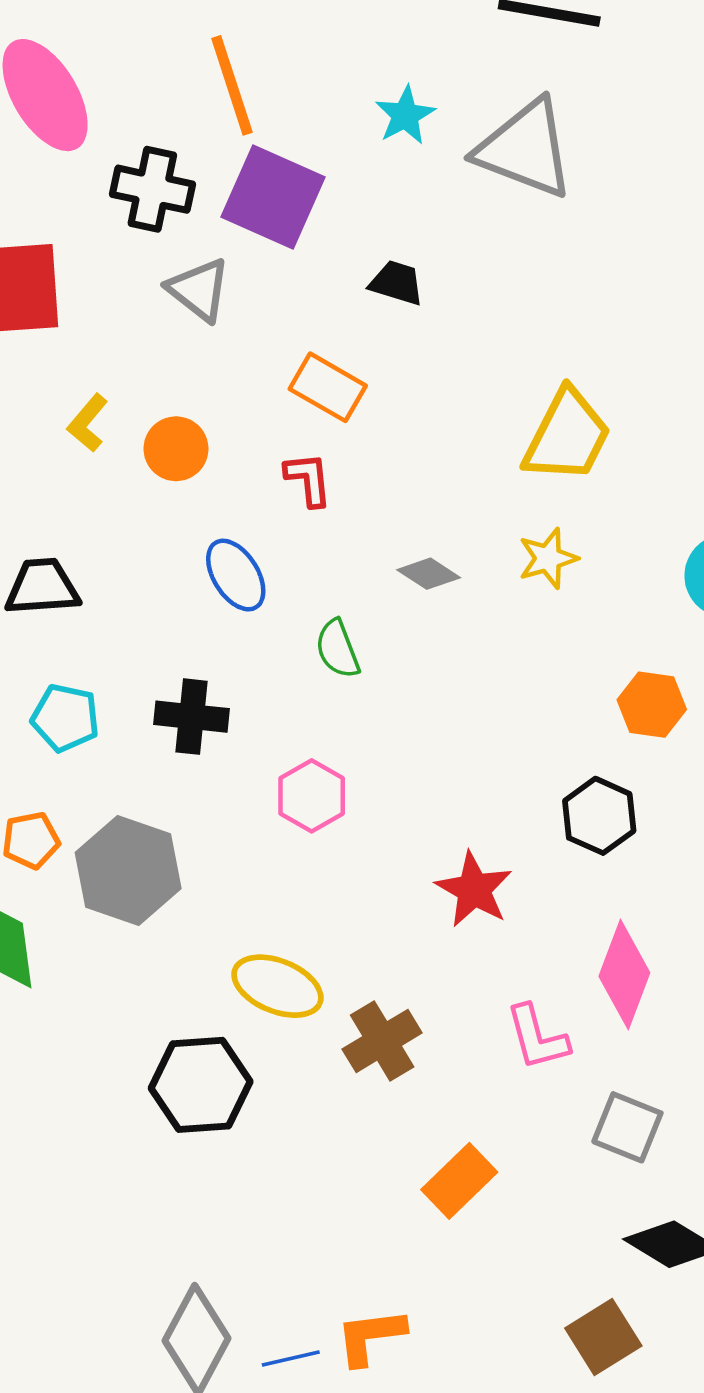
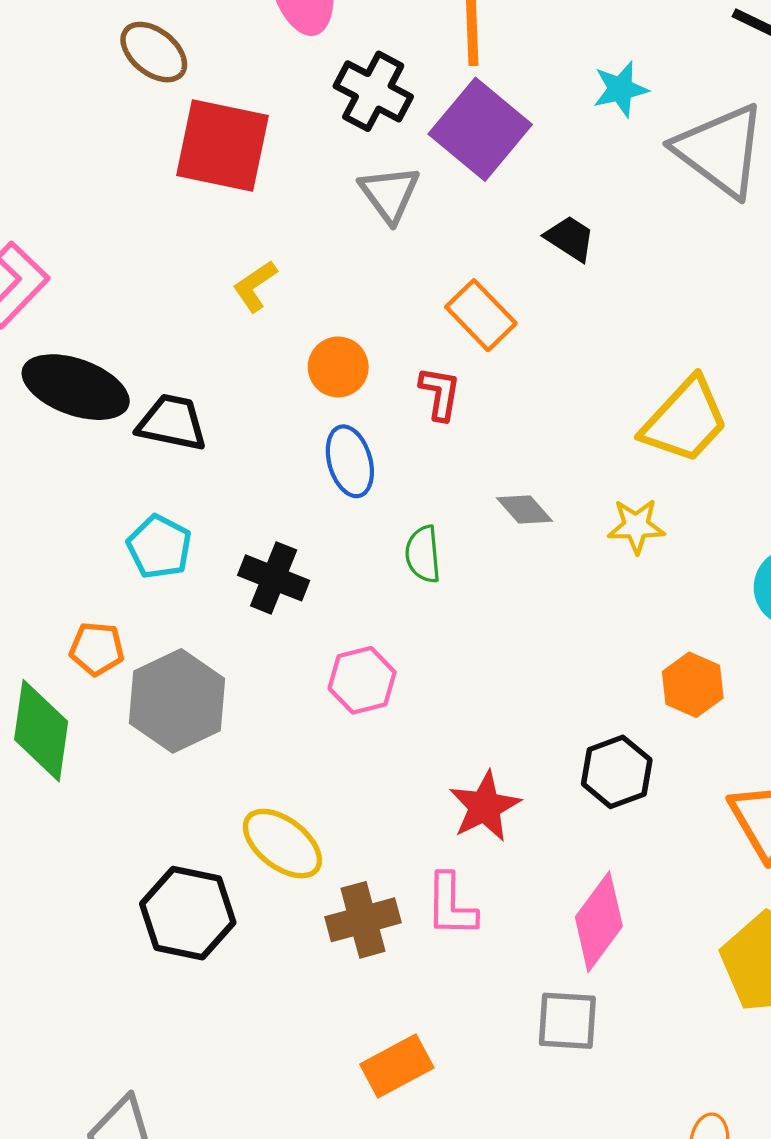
orange circle: (176, 449) -> (338, 367), moved
pink L-shape: (537, 1037) -> (451, 905), moved
gray square: (627, 1127) -> (567, 1021), moved, turned -34

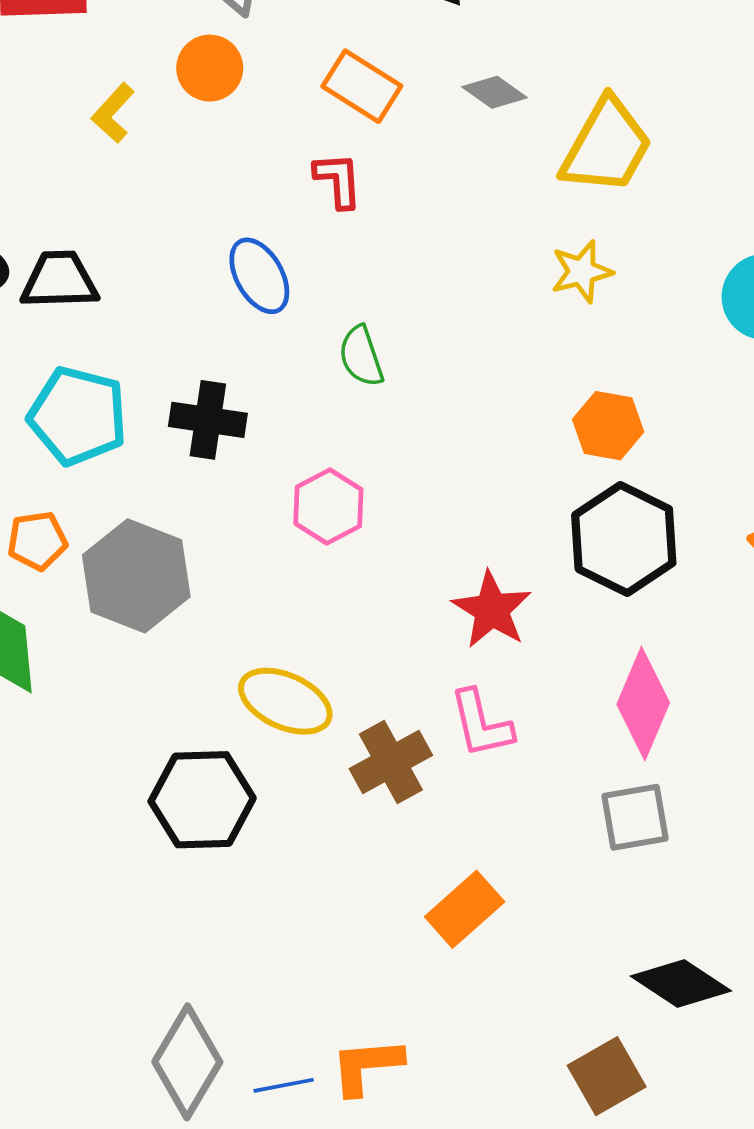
orange circle: (338, 367) -> (210, 68), moved
gray diamond: (524, 509) -> (495, 92), moved
cyan pentagon: (159, 547) -> (78, 416), size x1.4
orange hexagon: (693, 685) -> (608, 426), moved
black hexagon: (617, 772) -> (624, 539), size x1.4

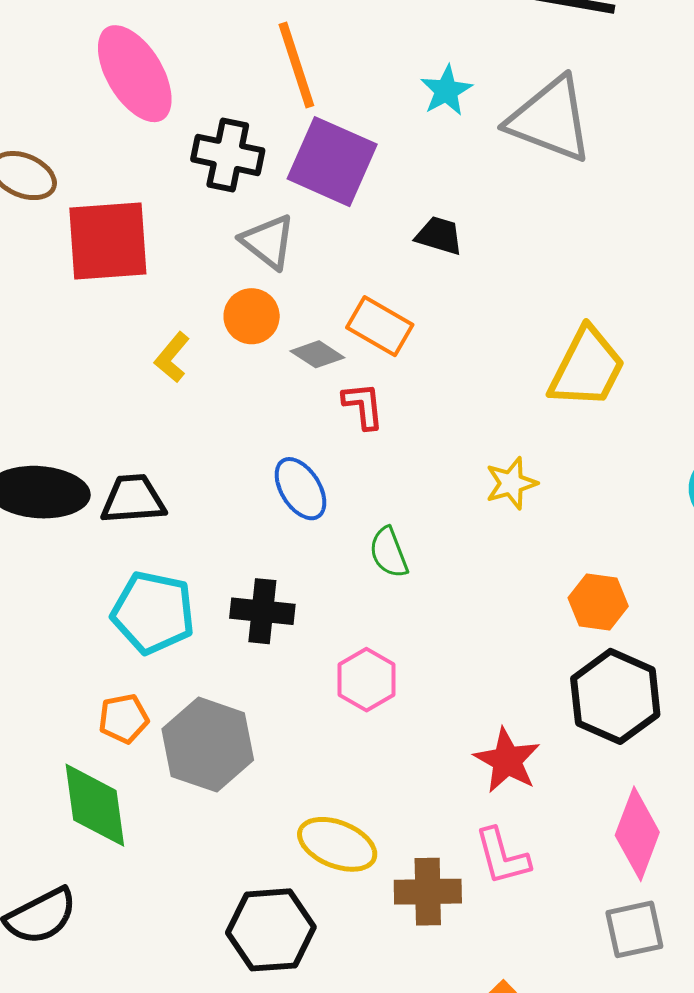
gray diamond: (495, 92) -> (317, 354), moved
yellow star: (582, 272) -> (511, 483), moved
brown cross: (391, 762) -> (428, 892), turned 30

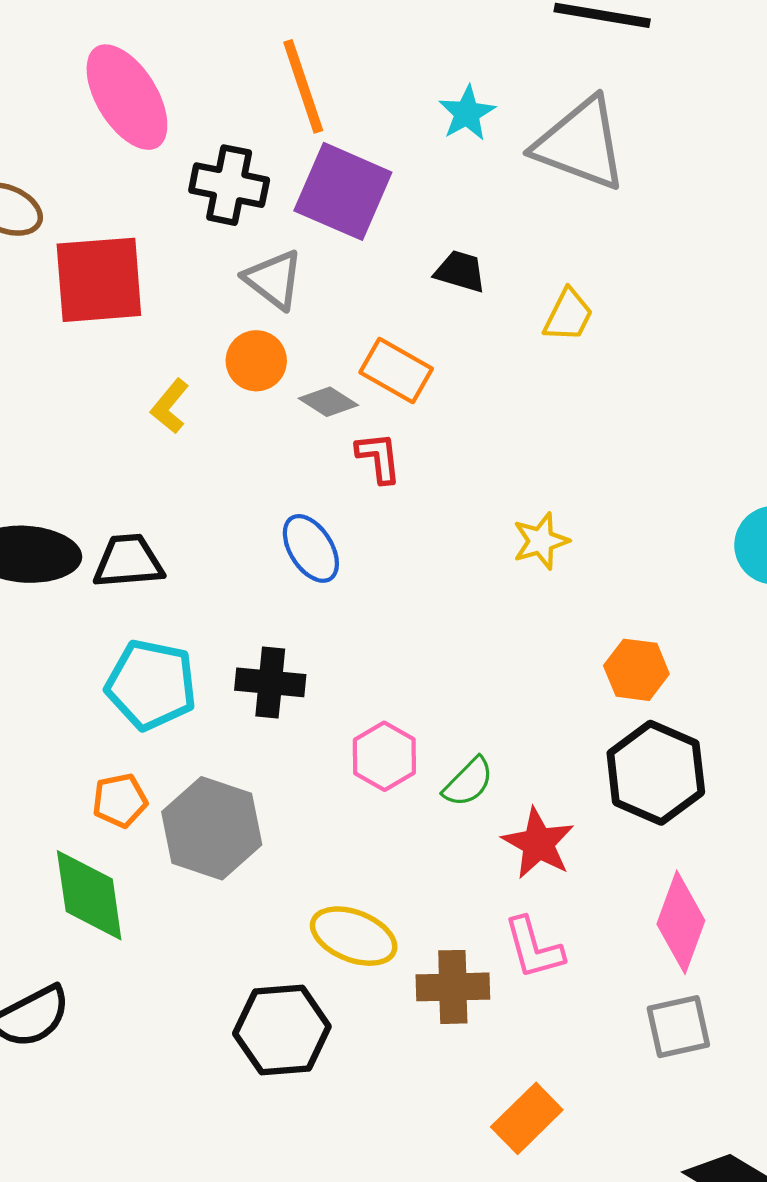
yellow trapezoid: (587, 368) -> (568, 315), moved, size x0.6
green semicircle: (389, 553) -> (468, 782), moved, turned -114

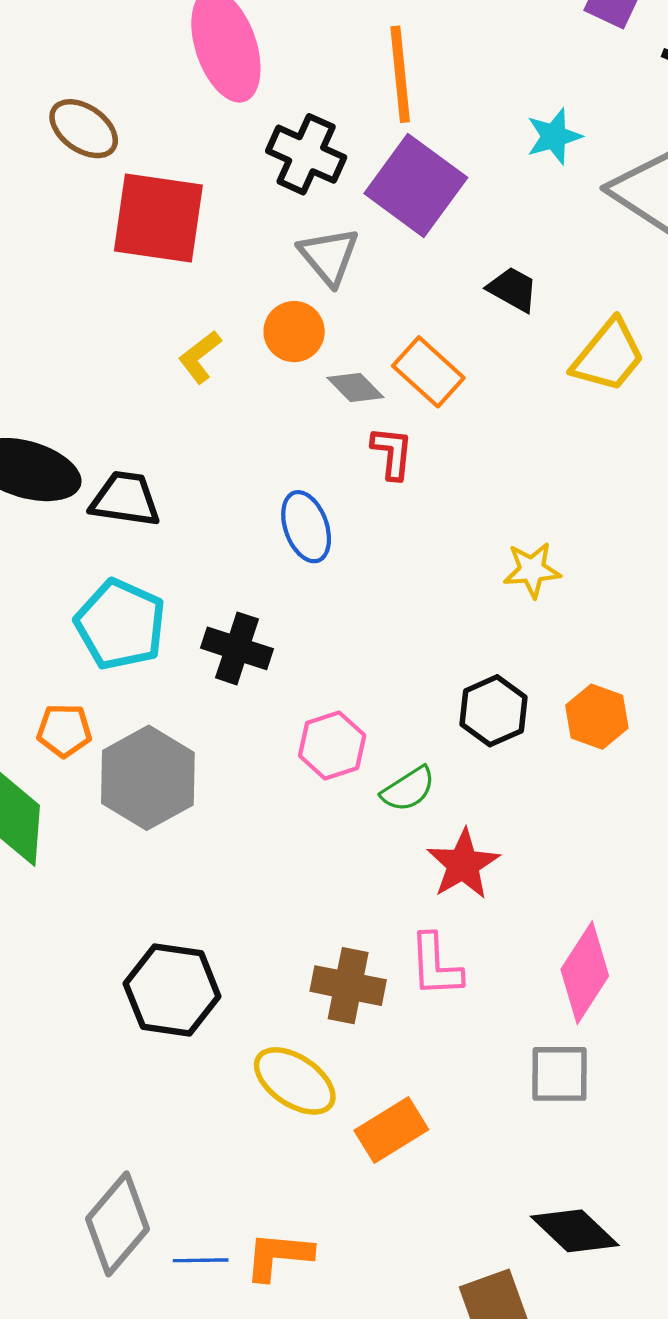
yellow trapezoid: (568, 315) -> (608, 356), size x1.4
black hexagon: (656, 773) -> (493, 711), moved, size x0.7
yellow ellipse: (354, 936) -> (295, 1081), moved

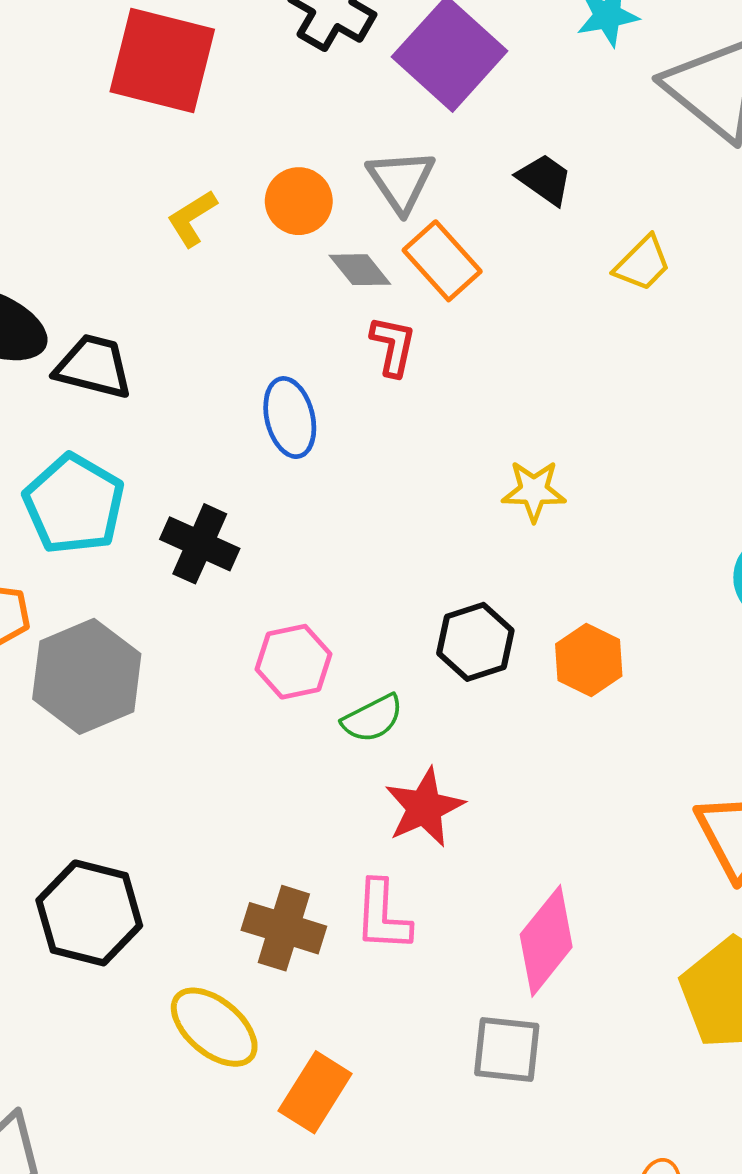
gray triangle: (329, 256) -> (401, 181), moved
yellow trapezoid: (608, 356) -> (642, 264), size x0.7
orange rectangle: (391, 1130) -> (315, 1092), turned -32

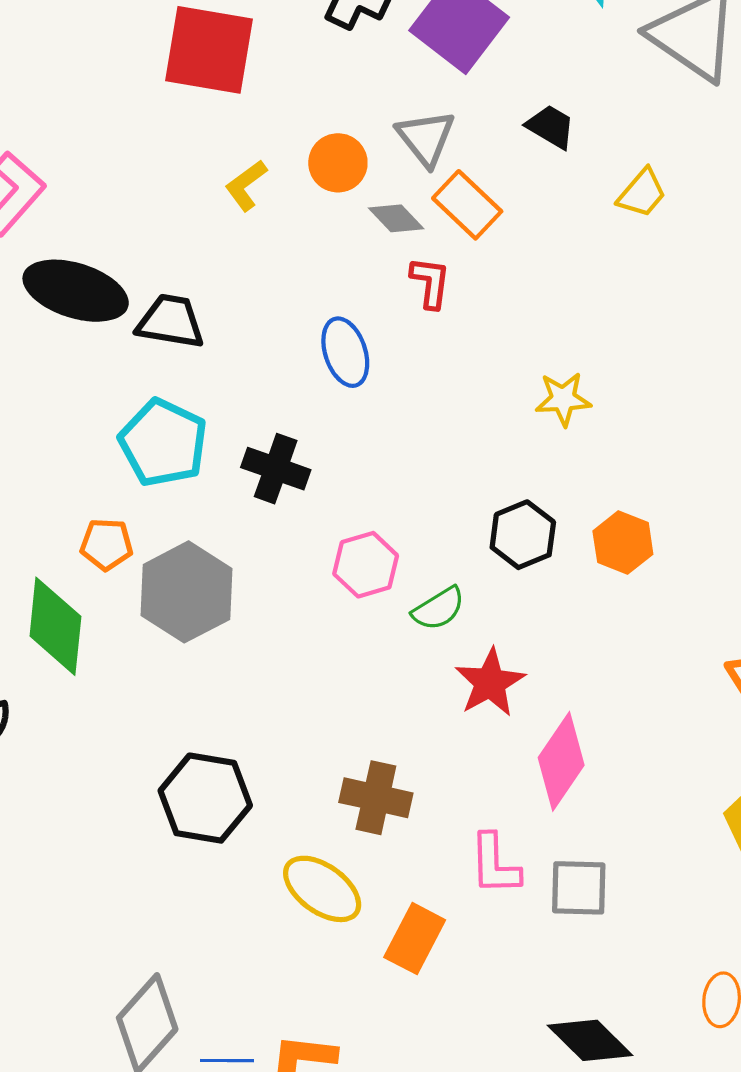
pink L-shape: (383, 916) -> (495, 864), moved
pink diamond: (546, 941) -> (561, 761), moved

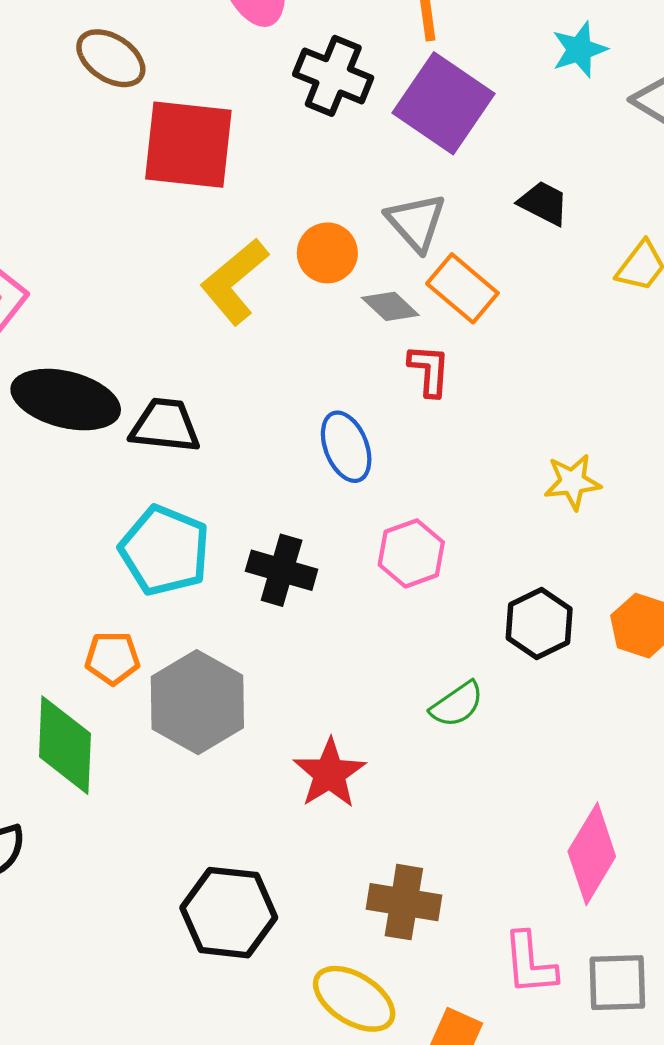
yellow L-shape: (246, 185) -> (234, 281), size x1.6
pink hexagon: (366, 565) -> (411, 553), moved
red star: (490, 683) -> (329, 773), moved

